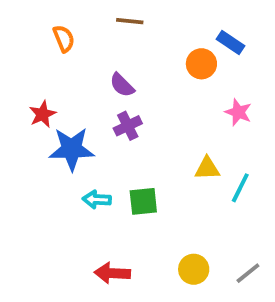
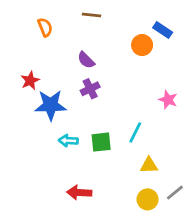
pink star: (238, 112) -> (168, 100), moved
yellow triangle: (207, 168) -> (149, 165), moved
cyan line: (240, 188) -> (135, 132), moved
yellow circle: (194, 269) -> (148, 199), moved

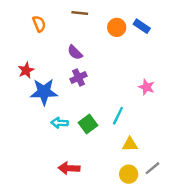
orange circle: (142, 45) -> (117, 27), moved
green square: (101, 142) -> (88, 124), turned -30

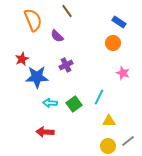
brown line: (80, 13) -> (67, 11), turned 48
orange semicircle: (39, 24) -> (33, 20), size x1.6
orange circle: (117, 27) -> (113, 43), moved
purple semicircle: (75, 52) -> (57, 36), moved
red arrow: (69, 168) -> (45, 132), moved

